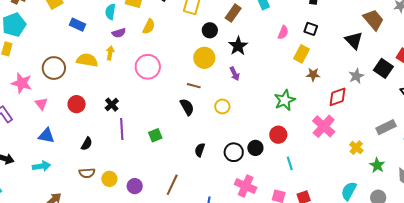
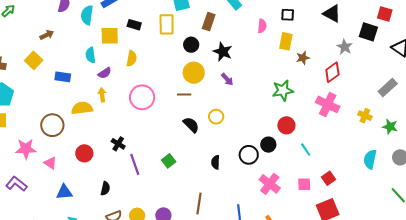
brown line: (194, 86) -> (184, 94), moved
green star: (285, 100) -> (283, 90), turned 30
yellow circle: (222, 106) -> (216, 117), moved
pink cross: (246, 186) -> (270, 184), turned 30

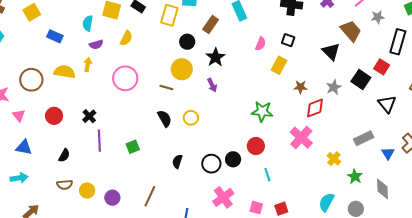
brown star: (303, 58) -> (300, 87), moved

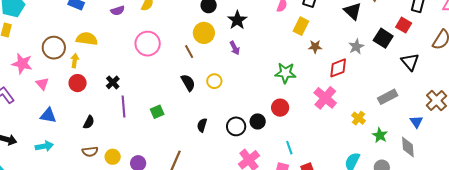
yellow arrow: (88, 65) -> (75, 61), moved
brown line: (166, 87) -> (189, 52), turned 48
brown star: (300, 87) -> (315, 47), moved
blue triangle: (388, 153) -> (416, 122), moved
cyan line: (267, 175) -> (289, 148), moved

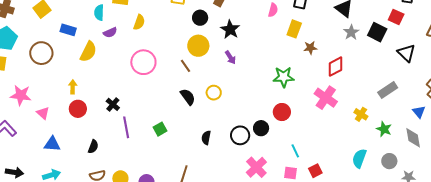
yellow semicircle: (87, 39) -> (88, 52), moved, turned 115
gray star: (356, 47) -> (351, 32), moved
brown circle: (54, 48) -> (41, 53), moved

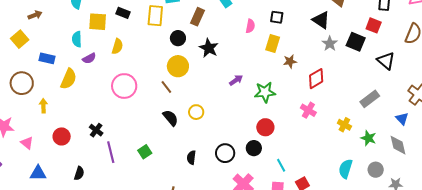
purple arrow: (230, 57) -> (236, 80), moved, turned -88
yellow arrow: (73, 87) -> (43, 106), moved
pink cross: (326, 98) -> (308, 110), size x0.7
black circle: (261, 128) -> (254, 148), moved

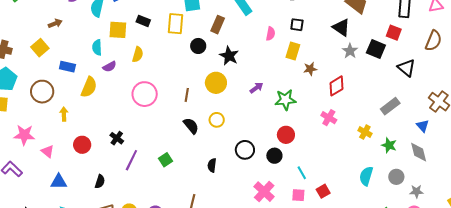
yellow circle: (178, 66) -> (216, 83), moved
brown line: (166, 87) -> (187, 95), turned 48
purple line: (111, 152) -> (131, 160), turned 40
black circle: (225, 153) -> (245, 150), moved

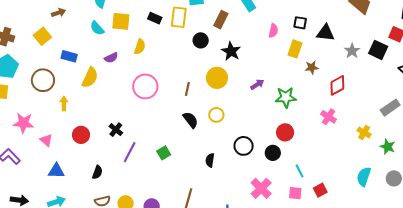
black rectangle: (143, 21) -> (155, 18), moved
black triangle: (341, 27) -> (325, 33), moved, turned -30
cyan semicircle: (97, 47) -> (97, 28), moved, turned -42

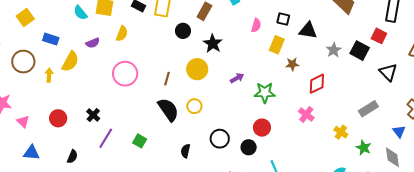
yellow arrow: (64, 103) -> (49, 75), moved
black semicircle: (191, 120) -> (168, 110), size x1.4
green square: (164, 153) -> (140, 141), turned -32

